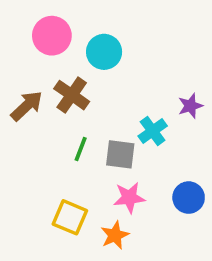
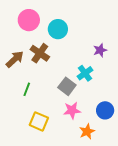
purple star: (190, 106) -> (100, 50), moved
green line: (81, 149) -> (27, 89), moved
gray square: (120, 154) -> (67, 86), turned 30
orange star: (115, 235) -> (87, 131), moved

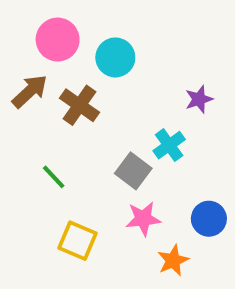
brown arrow: (15, 59) -> (30, 91), moved
green line: (27, 89) -> (54, 177), turned -64

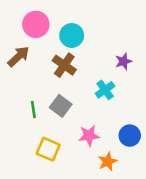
brown cross: (80, 105) -> (64, 65), moved
gray square: (133, 171) -> (61, 106), moved
green line: (54, 177) -> (33, 110), turned 35

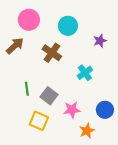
cyan circle: (72, 35) -> (68, 26), moved
purple star: (124, 61) -> (100, 41), moved
gray square: (61, 106) -> (49, 96), moved

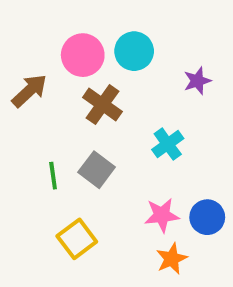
pink circle: (29, 20) -> (83, 55), moved
gray square: (49, 96) -> (97, 170), moved
pink star: (72, 110) -> (162, 215), moved
yellow square: (39, 121) -> (77, 239), turned 30

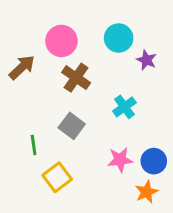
cyan circle: (134, 51) -> (119, 38), moved
purple star: (197, 81) -> (146, 60), turned -30
green line: (53, 176) -> (34, 145), moved
orange star: (172, 259) -> (146, 192), moved

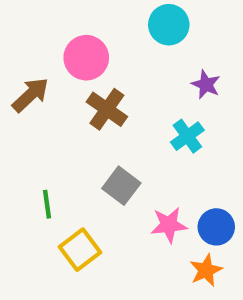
cyan circle: (119, 38) -> (169, 25), moved
cyan cross: (124, 107) -> (187, 136), moved
gray square: (72, 126) -> (121, 186), moved

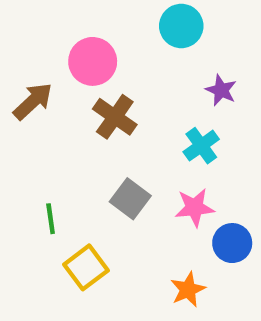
pink star: (169, 225) -> (195, 208), moved
orange star: (206, 270) -> (188, 290), moved

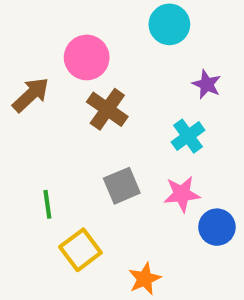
gray square: (130, 199) -> (122, 186), turned 30
orange star: (188, 290) -> (145, 279), moved

